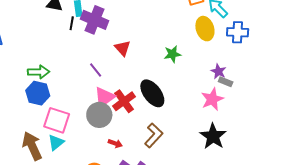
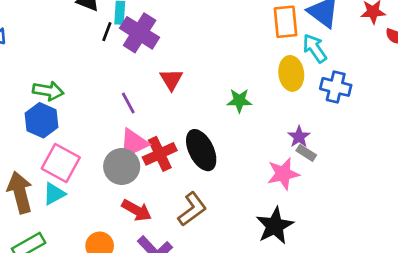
red arrow: (115, 143) -> (137, 210), size x1.5

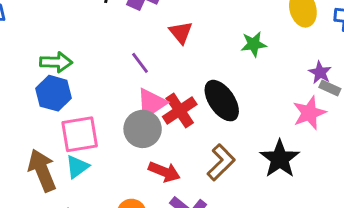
pink square: (61, 163) -> (80, 134), turned -30
black star: (275, 226) -> (280, 159), moved

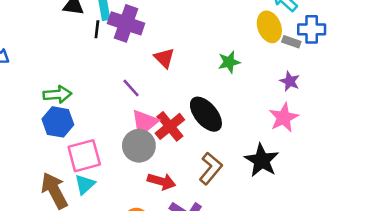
gray rectangle: (330, 88) -> (291, 42), moved

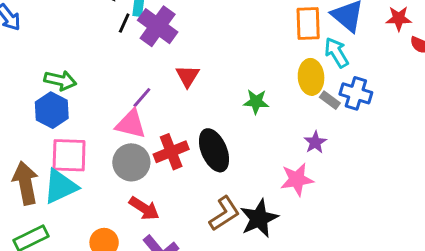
purple line: (131, 88) -> (142, 98), turned 66
pink triangle: (144, 123) -> (131, 124), moved, turned 36
brown L-shape: (211, 168) -> (224, 214), moved
cyan triangle: (85, 184) -> (60, 186), size x1.5

